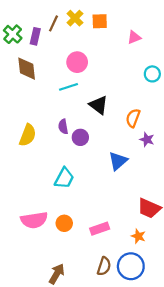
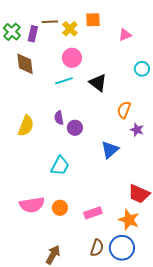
yellow cross: (75, 18) -> (70, 29), moved
brown line: (53, 23) -> (50, 22), turned 63
black triangle: (99, 105) -> (98, 83), moved
orange star: (138, 236) -> (129, 220), size x1.5

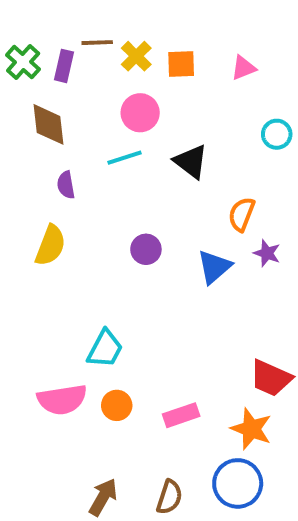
orange square: (93, 20) -> (181, 64), moved
purple semicircle: (59, 118) -> (66, 185), moved
blue triangle: (110, 150) -> (214, 267), moved
cyan trapezoid: (60, 166) -> (105, 349), moved
brown semicircle: (97, 248) -> (169, 497), moved

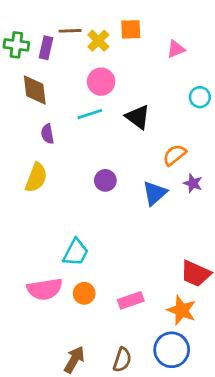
green cross: (23, 62) -> (16, 45), turned -35
orange square: (181, 64) -> (131, 29), moved
orange semicircle: (242, 214) -> (174, 155), turned 30

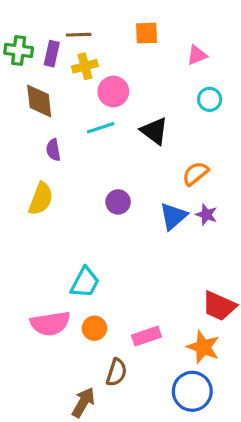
yellow cross: (98, 41) -> (85, 66), moved, turned 30
cyan circle: (200, 97) -> (210, 99), moved
purple star: (193, 183) -> (206, 215), moved
brown semicircle: (122, 360) -> (116, 372), moved

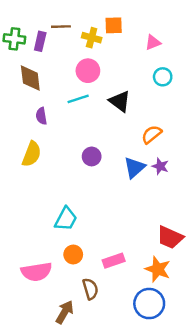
yellow cross: (85, 66) -> (92, 38), moved, turned 30
pink semicircle: (50, 323) -> (36, 272), moved
brown semicircle: (116, 372) -> (90, 289), turned -35

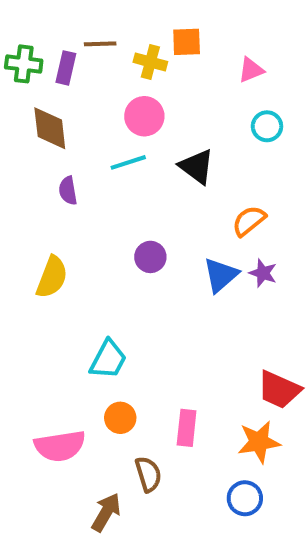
yellow semicircle: (32, 154) -> (52, 277), moved
pink rectangle: (114, 261) -> (187, 428), turned -65
orange star: (158, 269) -> (259, 442), turned -30
blue circle: (149, 304) -> (245, 498), size x0.7

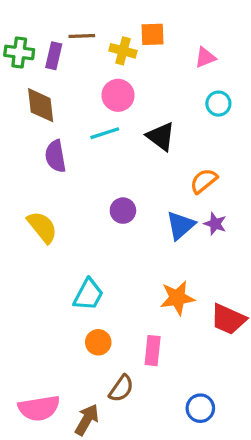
purple semicircle: (68, 191) -> (55, 156), size x1.4
yellow semicircle: (52, 277) -> (42, 227), turned -60
orange star: (259, 442) -> (177, 298), moved
pink semicircle: (60, 446) -> (39, 408), moved
brown semicircle: (148, 474) -> (121, 388), turned 52

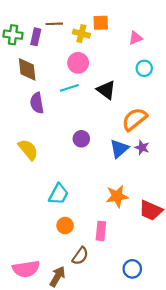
orange semicircle: (204, 181) -> (134, 119), size x1.4

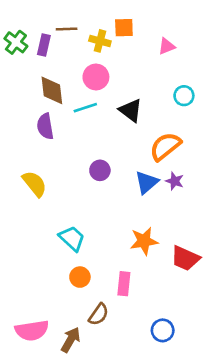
green cross: (13, 35) -> (16, 42), turned 30
cyan circle: (144, 68) -> (184, 96), moved
brown diamond: (27, 69) -> (52, 90), moved
cyan trapezoid: (59, 194) -> (72, 238), turned -75

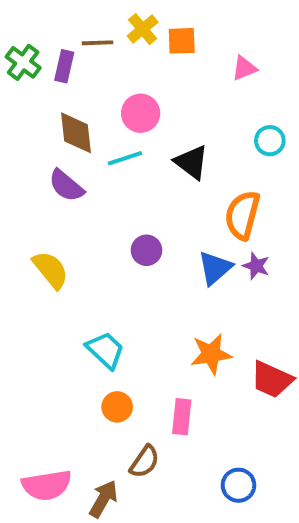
yellow cross: (100, 41) -> (143, 29), moved, turned 35
purple semicircle: (45, 126) -> (66, 186), turned -40
orange semicircle: (165, 146) -> (242, 215), turned -36

